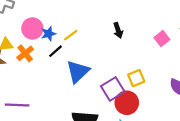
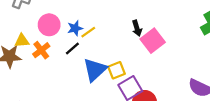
blue star: (49, 34) -> (75, 28), moved
pink square: (162, 39) -> (153, 41), moved, size x1.5
yellow square: (136, 78) -> (117, 70), moved

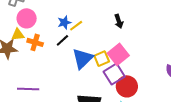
pink circle: (49, 25) -> (27, 18), moved
pink square: (153, 41) -> (118, 54), moved
orange cross: (41, 50) -> (35, 42), turned -35

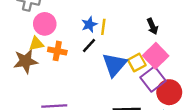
black arrow: (119, 21) -> (152, 26), moved
yellow line: (76, 26) -> (103, 27), turned -40

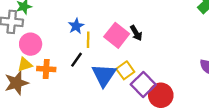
blue star: (89, 24) -> (76, 26), moved
pink square: (156, 56) -> (117, 35), moved

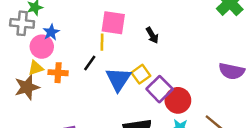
blue star: (76, 26) -> (51, 32), moved
pink square: (117, 35) -> (113, 23), moved, turned -30

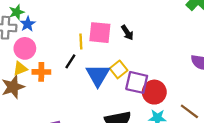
pink square: (113, 23) -> (100, 33), moved
blue star: (51, 32) -> (28, 24), moved
purple square: (160, 89) -> (137, 82), turned -30

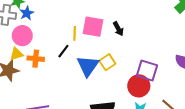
purple square: (137, 82) -> (147, 71), moved

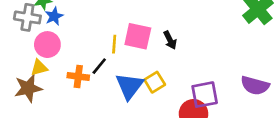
orange cross: (36, 59) -> (78, 76), moved
purple square: (147, 71) -> (205, 95), turned -30

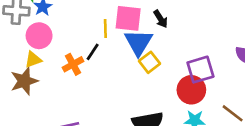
orange cross: (78, 76) -> (73, 64), turned -30
blue triangle: (129, 86) -> (138, 42), moved

